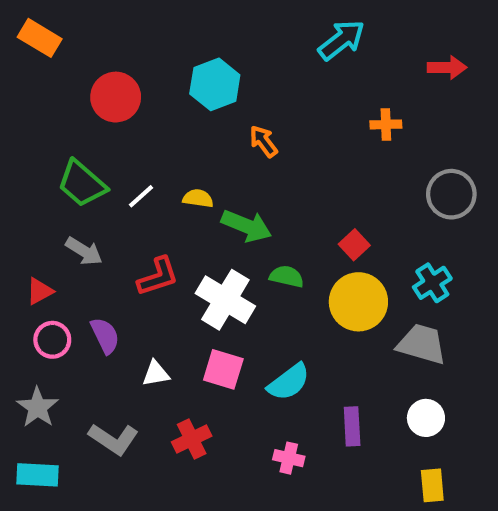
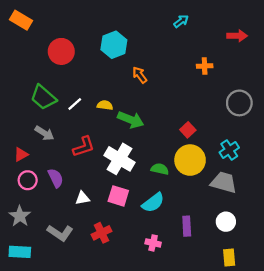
cyan arrow: (342, 40) -> (181, 21), size x0.6
green semicircle: (287, 276) -> (160, 169), moved

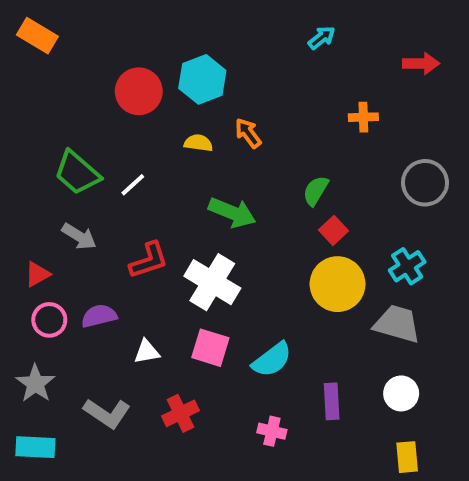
red circle: (61, 51) -> (139, 91), moved
yellow semicircle: (105, 105) -> (198, 143), moved
green semicircle: (160, 169) -> (316, 191), moved, turned -72
purple semicircle: (56, 178) -> (99, 316), turned -78

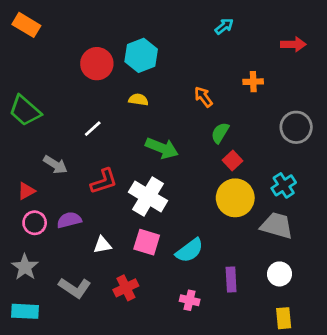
orange arrow: (248, 133) -> (203, 97), moved
green trapezoid: (77, 173) -> (25, 111), moved

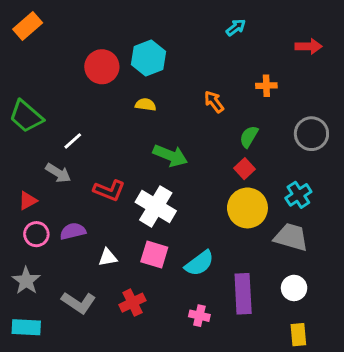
orange rectangle: (26, 25) -> (28, 26), turned -72
white line: (93, 129) -> (73, 141), moved
green semicircle: (220, 133) -> (249, 137), moved
red L-shape: (104, 181) -> (109, 190), turned 40
purple rectangle: (231, 279) -> (243, 294), size x1.5

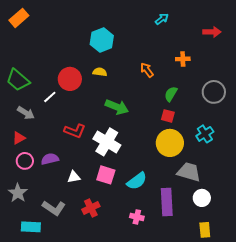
red circle: (102, 67) -> (70, 79), moved
red square: (245, 169) -> (168, 116), turned -32
gray arrow: (58, 173) -> (26, 113), moved
gray trapezoid: (291, 237) -> (189, 172), moved
cyan rectangle: (26, 327) -> (31, 227), moved

